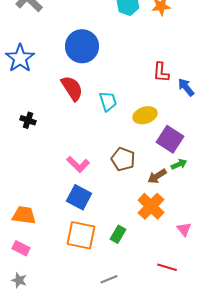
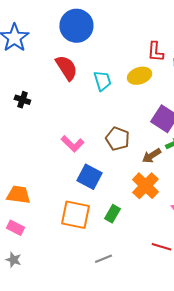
yellow ellipse: (145, 115) -> (139, 76), moved
blue square: (79, 197) -> (89, 177), moved

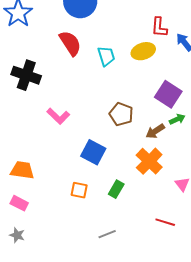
black cross: (22, 100) -> (26, 75), size x1.8
pink L-shape: (72, 144) -> (58, 116), moved
orange square: (75, 215) -> (79, 190), size x0.6

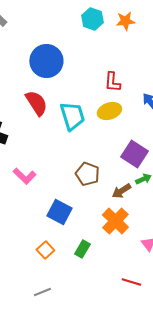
red L-shape: (159, 27) -> (112, 82), moved
cyan trapezoid: (106, 56) -> (72, 116), size x1.4
orange square: (79, 190) -> (45, 250), turned 36
gray line: (107, 234) -> (42, 292), moved

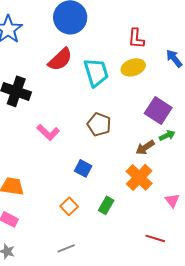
red semicircle: (36, 103) -> (60, 59), turned 80
brown pentagon: (87, 174) -> (99, 124), moved
blue square: (59, 212) -> (83, 168), size x0.7

